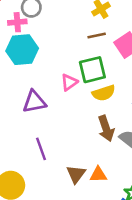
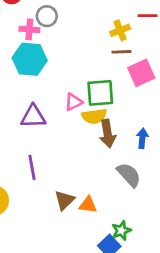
brown line: (97, 35) -> (121, 52), moved
yellow semicircle: (104, 93) -> (94, 116), moved
brown arrow: (106, 128) -> (108, 134), moved

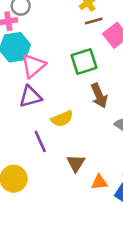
pink triangle: (73, 102) -> (33, 66), moved, size x1.5
yellow semicircle: (94, 116) -> (62, 119), moved
orange triangle: (88, 205) -> (99, 182), moved

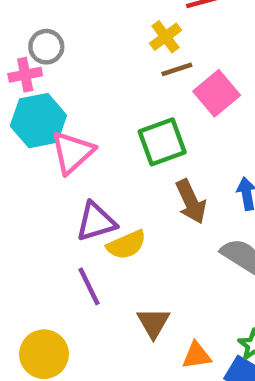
purple triangle: (30, 97) -> (96, 222), moved

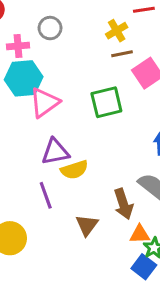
gray circle: (46, 47) -> (50, 28), moved
brown arrow: (191, 202) -> (123, 204), moved
orange triangle: (197, 355) -> (140, 234), moved

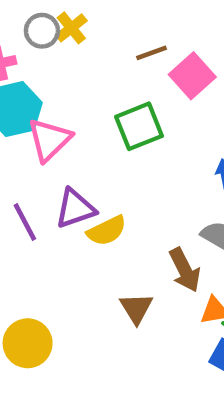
yellow cross: (117, 31) -> (71, 28), moved
purple line: (46, 195) -> (25, 222), moved

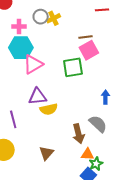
pink square: (192, 76) -> (89, 50), moved
purple line: (25, 222) -> (13, 119), moved
brown triangle: (136, 308) -> (46, 153), moved

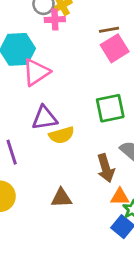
pink cross: (19, 27) -> (55, 20), moved
green square: (73, 67) -> (110, 108), moved
brown triangle: (46, 153) -> (61, 198), turned 49

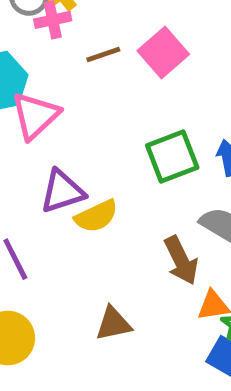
brown line: (109, 30) -> (103, 55), moved

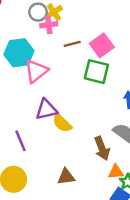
green square: (172, 156) -> (96, 72), moved, turned 30
yellow semicircle: (96, 216) -> (62, 123), turned 65

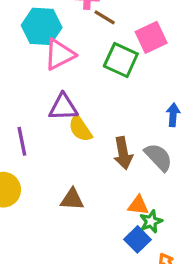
brown line: (72, 44) -> (105, 17), moved, turned 35
green square: (96, 72) -> (121, 60), moved
brown arrow: (102, 148) -> (123, 153), moved

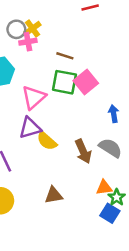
brown line: (105, 17) -> (65, 56), moved
pink square: (151, 37) -> (86, 82), moved
pink triangle: (60, 54) -> (34, 97), moved

